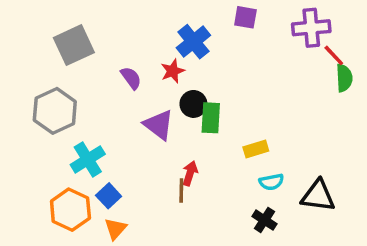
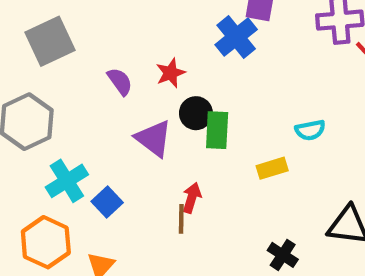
blue cross: (193, 42) -> (236, 37), moved
cyan semicircle: (271, 182) -> (310, 130), moved
blue square: (109, 196) -> (107, 202), moved

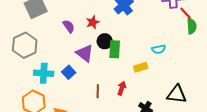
cyan cross: (67, 181) -> (44, 73), turned 36
red arrow: (192, 198) -> (122, 88), moved
blue square: (107, 202) -> (69, 72), moved

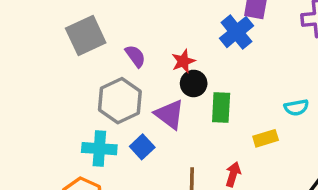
purple semicircle: (69, 26) -> (135, 56), moved
black circle: (105, 41) -> (194, 83), moved
gray hexagon: (25, 45) -> (120, 101), moved

